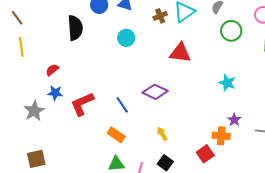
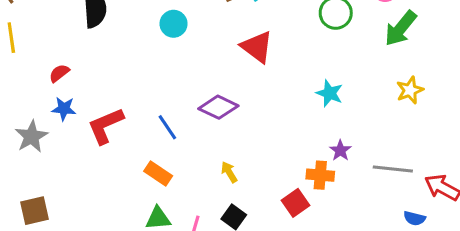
red triangle: (180, 53) -> (257, 47), turned 30

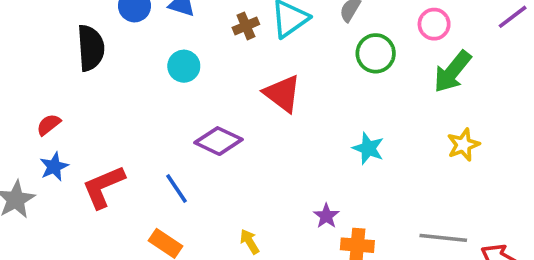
purple diamond: (218, 107) -> (219, 141), moved
blue star: (64, 109) -> (54, 167), turned -30
purple star: (340, 150) -> (326, 216), moved

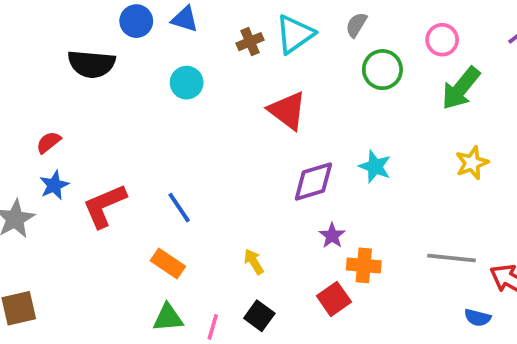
black semicircle: (91, 48) -> (91, 64), turned 99
purple diamond: (219, 141) -> (313, 181), moved, turned -42

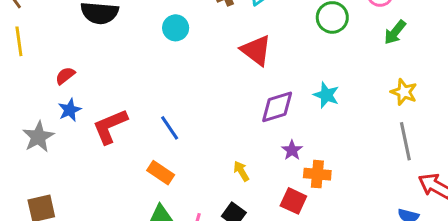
green arrow: (461, 88) -> (395, 32), size x0.7
yellow star: (472, 163) -> (404, 92), turned -30
gray line: (451, 258) -> (405, 141), moved, turned 72
yellow arrow: (254, 262) -> (241, 171), moved
red square: (334, 299) -> (293, 201), turned -30

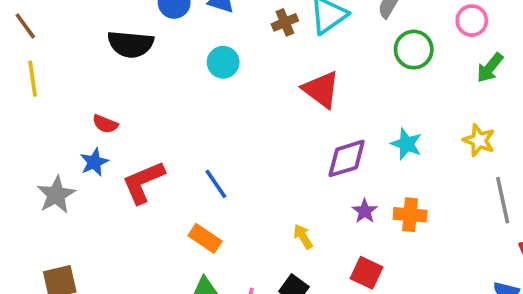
red semicircle: (65, 76) -> (105, 124), moved, turned -120
yellow star: (404, 92) -> (479, 140), moved
orange cross: (317, 174) -> (410, 215), moved

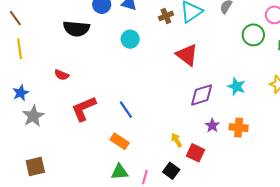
green circle: (414, 50) -> (253, 35), moved
blue star: (94, 162) -> (21, 93), moved
red square: (367, 273) -> (195, 153), moved

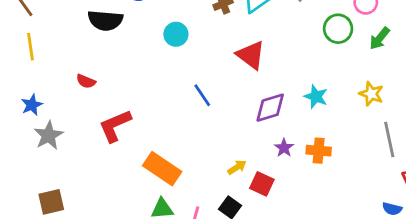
blue line: (126, 110) -> (202, 95), moved
yellow arrow: (176, 140) -> (237, 167), turned 88
orange rectangle: (120, 141) -> (162, 169), size x1.5

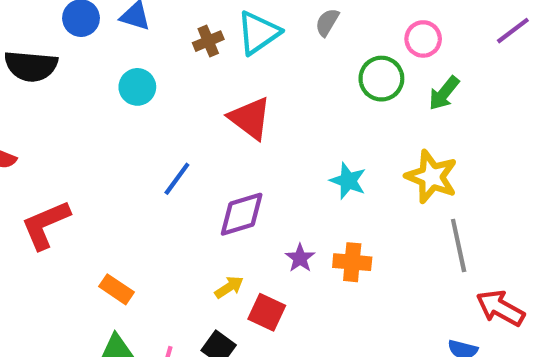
yellow star: (371, 94) -> (431, 177), size x1.4
blue line: (202, 95) -> (177, 179), turned 70
purple diamond: (270, 108) -> (242, 214), moved
orange rectangle: (162, 169) -> (116, 289), size x0.6

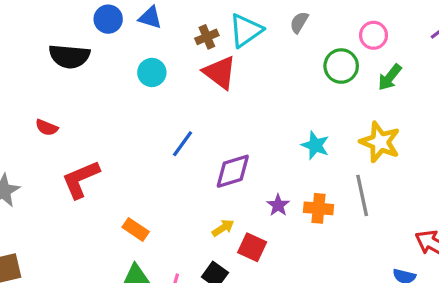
red triangle: (250, 118) -> (220, 72), moved
gray line: (459, 245) -> (362, 195), moved

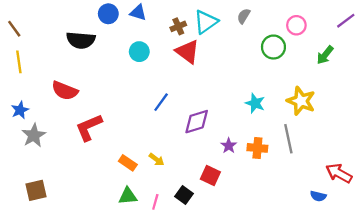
green arrow: (390, 77) -> (325, 55), moved
red semicircle: (47, 128) -> (65, 91), size x1.6
yellow arrow: (223, 228) -> (156, 159), moved, turned 70

